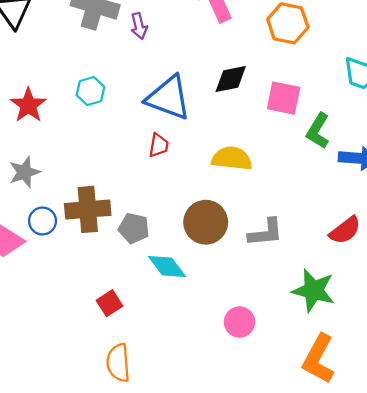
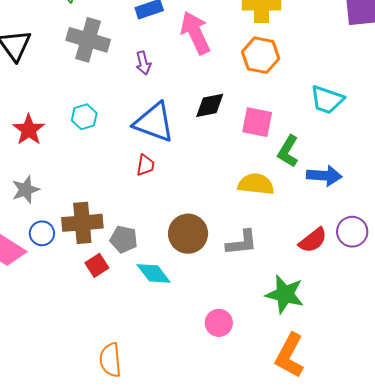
purple arrow: (139, 26) -> (143, 63), moved
yellow semicircle: (232, 158) -> (256, 184), moved
red square: (110, 303) -> (97, 265), moved

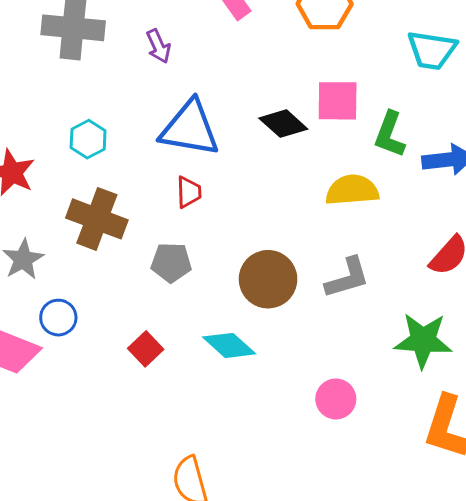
black diamond: (210, 105) -> (283, 124), moved, turned 64
brown cross: (82, 223) -> (97, 219), moved, turned 36
gray pentagon: (124, 239) -> (171, 263), moved

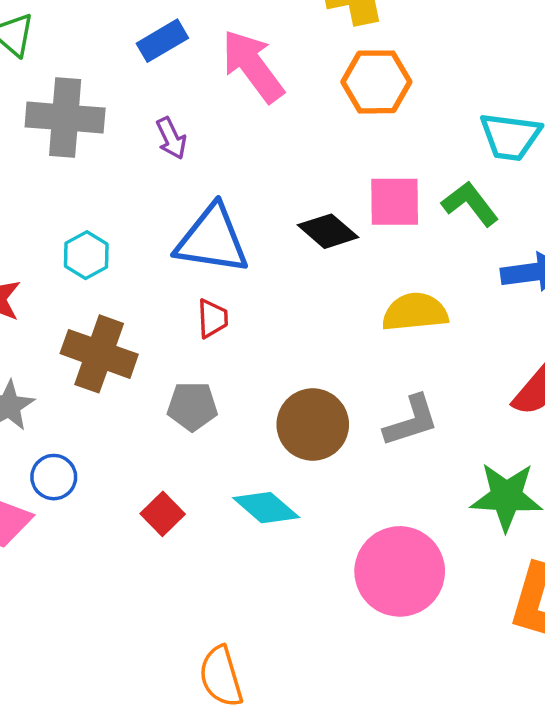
green L-shape: (390, 134) -> (470, 204), moved, turned 123
pink circle: (336, 399) -> (400, 571), size x1.8

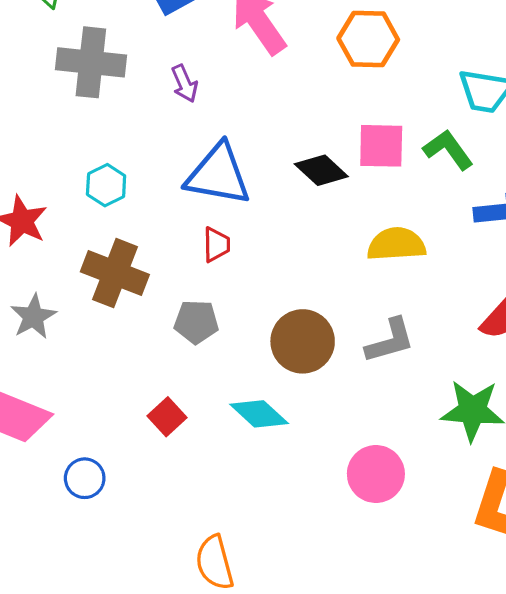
blue circle: (54, 477) -> (85, 478), moved
pink circle: (400, 571) -> (376, 474), size x0.7

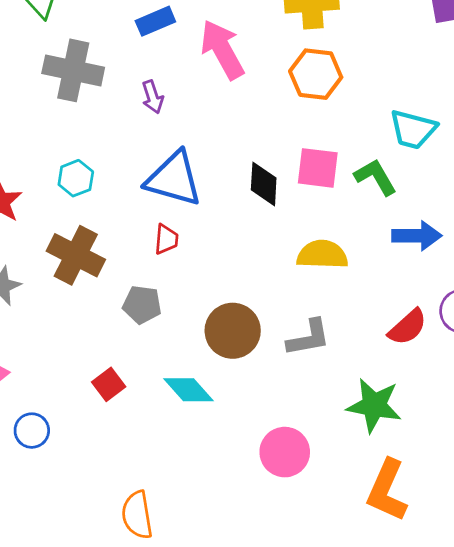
black diamond: (321, 170) -> (264, 184), turned 45

